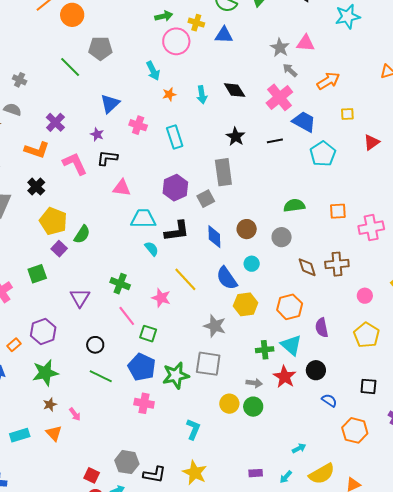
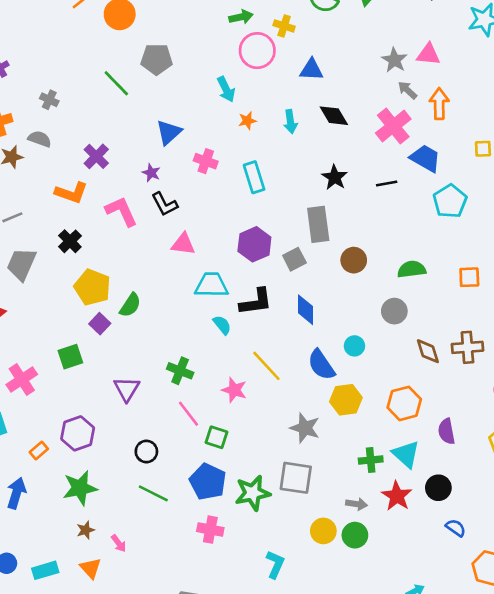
blue triangle: (224, 35) -> (311, 70), moved
orange arrow: (328, 81) -> (439, 104), moved, turned -60
black L-shape: (107, 158) -> (165, 204), turned -125
brown circle: (247, 229) -> (354, 260), moved

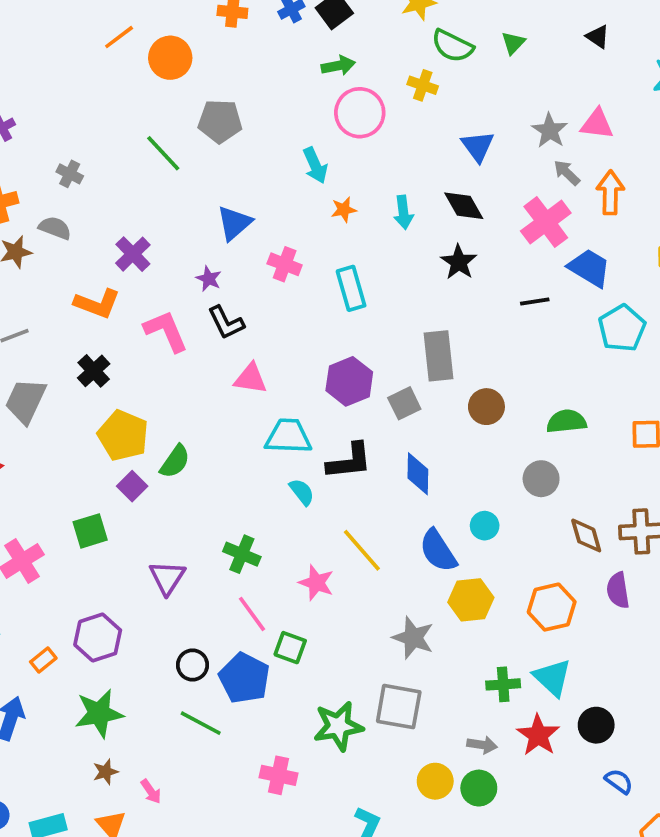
yellow cross: (284, 26) -> (423, 85), moved
blue triangle: (311, 70) -> (478, 146), moved, turned 50
black star: (335, 177) -> (459, 262), moved
purple semicircle: (446, 431) -> (618, 590), moved
blue pentagon: (208, 482) -> (244, 678), moved

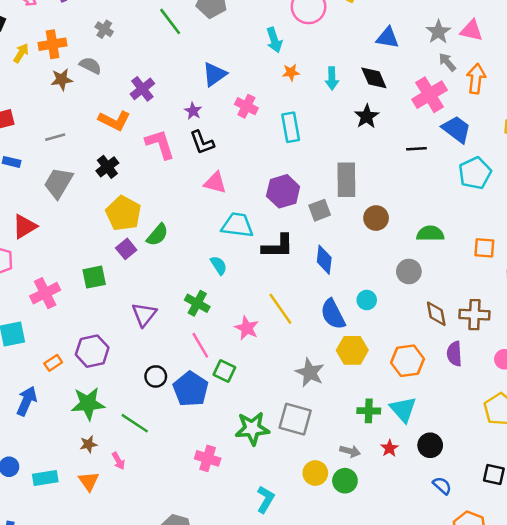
blue triangle: (478, 146) -> (388, 38), turned -50
cyan semicircle: (302, 492) -> (219, 265), moved
green line: (201, 723) -> (135, 423), moved
red star: (538, 735) -> (390, 448), size x0.6

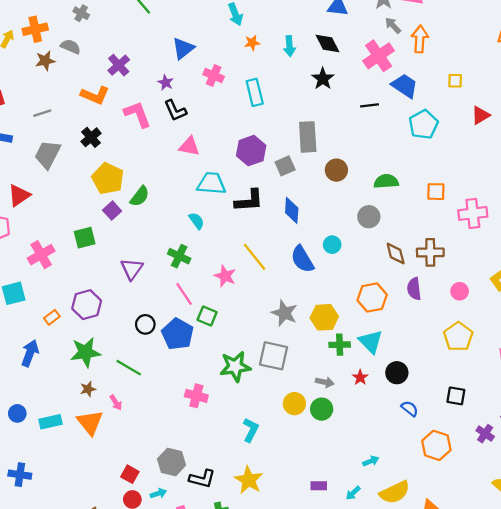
yellow hexagon: (352, 350) -> (324, 317), moved
orange triangle: (89, 481) -> (90, 423), size x1.4

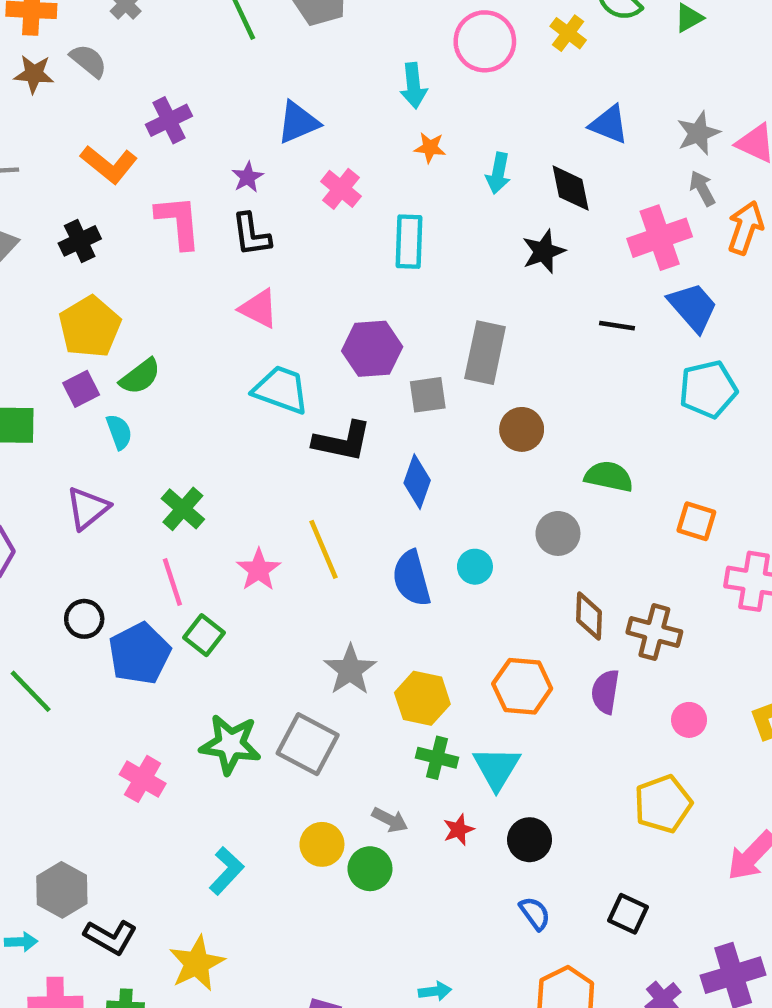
cyan semicircle: (197, 221) -> (119, 432), moved

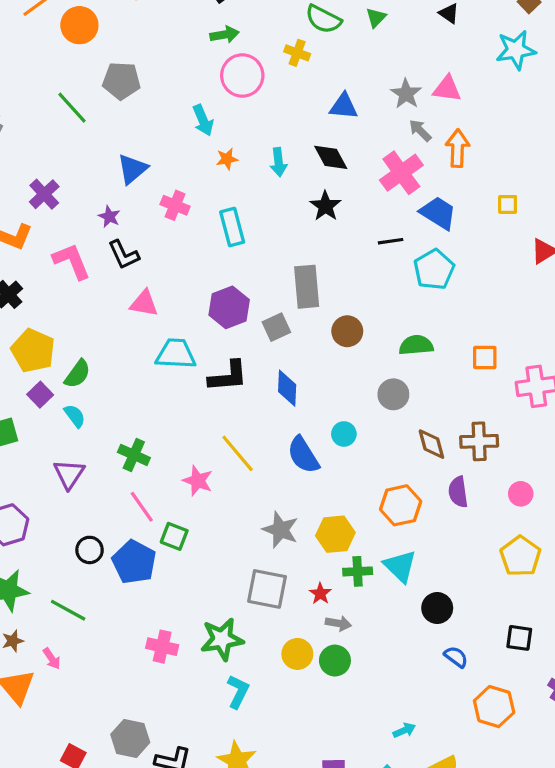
cyan pentagon: (708, 389) -> (434, 269), moved
green star: (230, 744) -> (222, 639), moved
red star: (459, 830) -> (320, 594), moved

